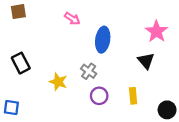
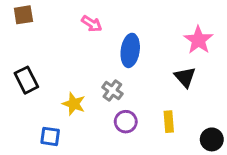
blue square: (11, 108) -> (50, 136), moved

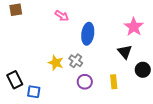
black rectangle: (26, 80) -> (15, 80), moved
yellow star: (74, 104) -> (56, 63), moved
black circle: (212, 139) -> (143, 70), moved

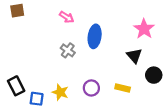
gray cross: (76, 61) -> (68, 50), moved
yellow star: (56, 63) -> (60, 92), moved
yellow rectangle: (114, 82) -> (123, 88), turned -72

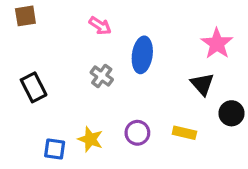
black rectangle: (16, 86) -> (34, 87), moved

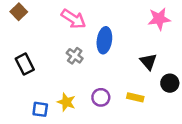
brown square: (25, 16) -> (19, 12), turned -35
pink arrow: (100, 26) -> (73, 19), size x1.5
pink star: (217, 44) -> (159, 19), moved, turned 30

